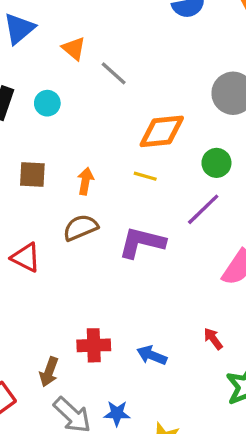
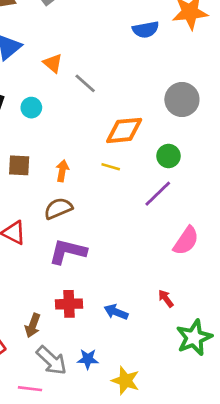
purple L-shape: (142, 243) -> (68, 251), moved

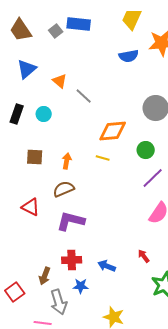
purple line: (158, 194) -> (153, 178), moved
blue star: (88, 359) -> (81, 286), moved
gray arrow: (51, 360) -> (59, 302), turned 30

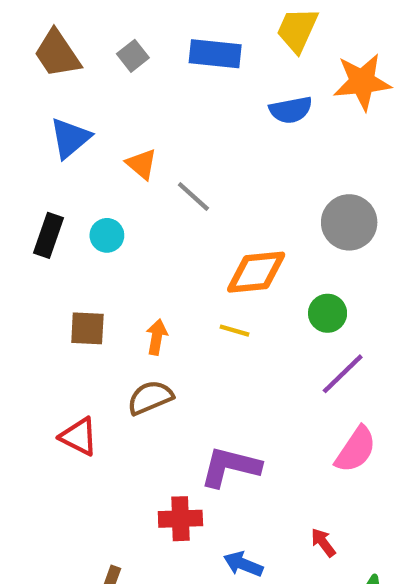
blue rectangle: (79, 24) -> (215, 54), moved
purple L-shape: (71, 221) -> (230, 467), moved
red cross: (72, 260) -> (180, 519), moved

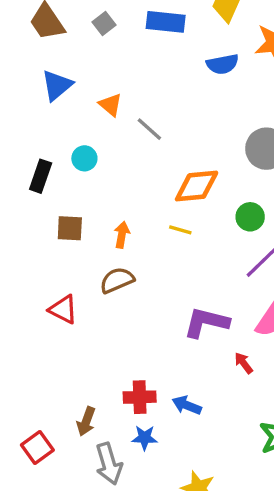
black rectangle: (49, 235) -> (41, 176), moved
purple L-shape: (230, 467) -> (206, 322), moved
red cross: (180, 519) -> (140, 397), moved
red arrow: (323, 543) -> (244, 363), moved

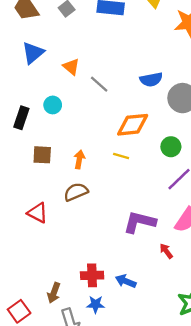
blue semicircle: (223, 64) -> (151, 79), moved

